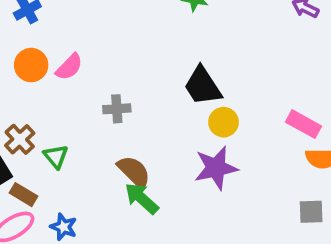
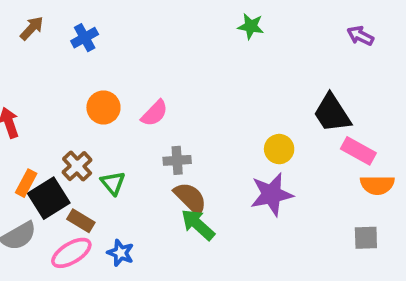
orange circle: (31, 65) -> (103, 107), moved
pink semicircle: (69, 67) -> (154, 113), moved
black trapezoid: (203, 86) -> (332, 113), moved
gray cross: (117, 109) -> (177, 160), moved

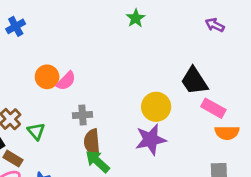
green star: (251, 26) -> (136, 18), turned 30
orange circle: (103, 107) -> (47, 77), moved
yellow circle: (279, 149) -> (156, 107), size x1.4
brown semicircle: (190, 198) -> (92, 142), turned -140

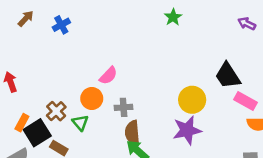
orange circle: (47, 77) -> (92, 98), moved

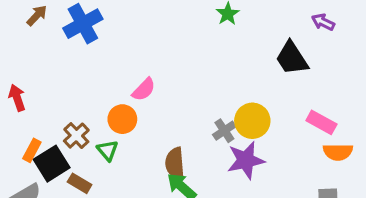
blue cross: (61, 25) -> (83, 24), size x1.6
black trapezoid: (228, 76) -> (292, 58), moved
gray cross: (124, 107) -> (224, 131), moved, turned -30

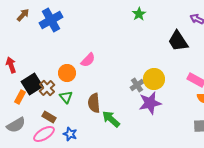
orange circle: (122, 119) -> (67, 73), moved
black square: (52, 164) -> (32, 84), moved
brown semicircle: (175, 164) -> (94, 103), moved

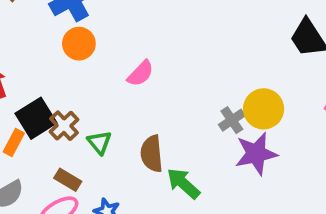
orange circle: (67, 73) -> (79, 44), moved

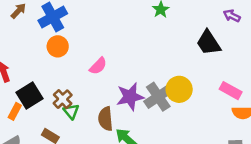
gray cross: (232, 120) -> (158, 97), size x1.6
brown cross: (64, 126) -> (63, 99), moved
purple star: (256, 154) -> (130, 97), moved

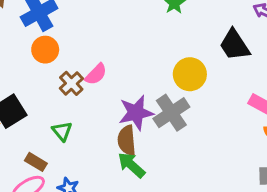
yellow circle: (179, 89) -> (190, 74), moved
brown cross: (63, 99) -> (71, 83), moved
brown semicircle: (106, 119) -> (127, 140), moved

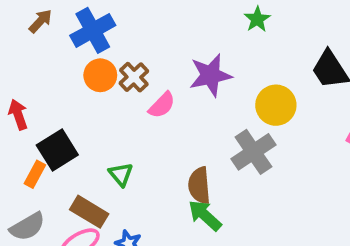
brown cross: (71, 83) -> (134, 77), moved
purple star: (136, 113) -> (210, 75), moved
brown rectangle: (36, 162) -> (89, 212), size x1.4

